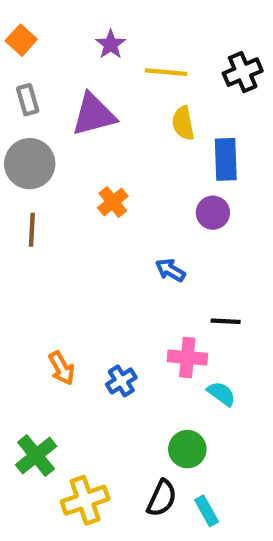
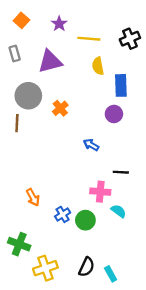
orange square: (21, 40) -> (21, 20), moved
gray circle: (30, 164) -> (28, 96), moved
blue cross: (121, 381) -> (63, 214), moved
green circle: (187, 449) -> (85, 220), moved
green cross: (36, 455) -> (19, 244), turned -30

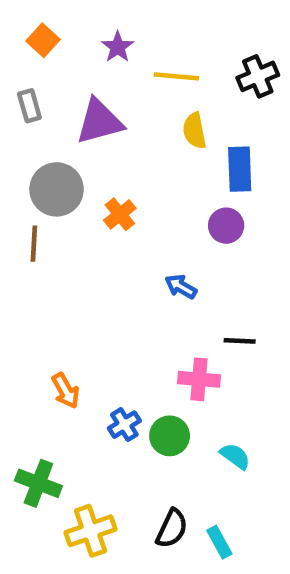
cyan semicircle: (119, 211) -> (235, 456), moved

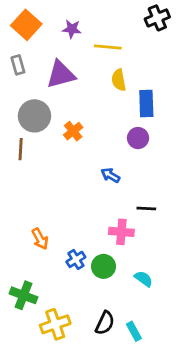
orange square: (43, 40) -> (26, 25), size x1.5
purple star: (118, 47) -> (72, 29), turned -30
black cross: (258, 76) -> (157, 18), moved

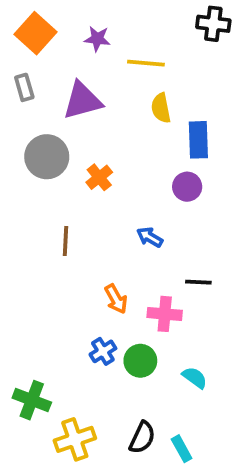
black cross: (157, 18) -> (213, 24), turned 30
brown line: (21, 149) -> (65, 241), moved
orange arrow: (40, 239) -> (116, 299), moved

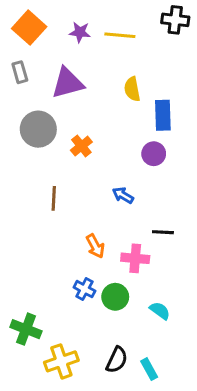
yellow line: (146, 63) -> (120, 35), moved
blue cross: (103, 351) -> (84, 289), turned -30

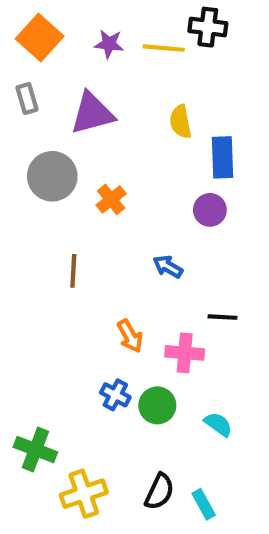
black cross: (175, 20) -> (208, 27), moved

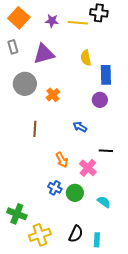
pink cross: (185, 353) -> (88, 168), turned 36
cyan rectangle: (204, 504) -> (97, 240), turned 32

